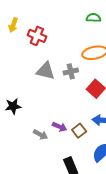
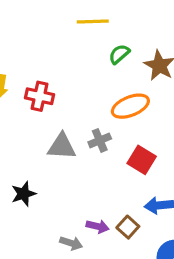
green semicircle: (93, 18) -> (119, 54), turned -32
black star: (13, 106) -> (23, 194), moved

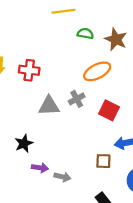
green semicircle: (119, 54) -> (85, 34), turned 56
purple arrow: (98, 226) -> (40, 168), moved
brown square: (128, 227) -> (103, 161), turned -35

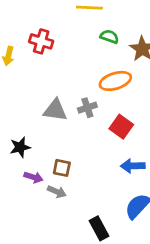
red cross: (29, 70) -> (41, 41), moved
brown square: (103, 161) -> (62, 168), moved

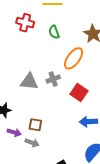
green semicircle: (109, 37) -> (54, 32), moved, turned -128
red cross: (41, 41) -> (25, 23), moved
orange ellipse: (115, 81) -> (74, 58), turned -35

